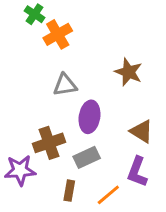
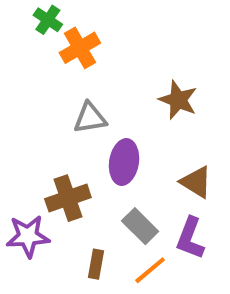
gray rectangle: (87, 157) -> (140, 226), moved, turned 70

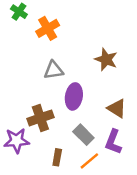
green cross: (48, 20) -> (19, 12), moved

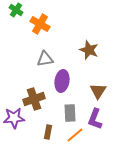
orange cross: (48, 28) -> (40, 24), turned -30
brown triangle: (117, 108) -> (98, 91), turned 30
gray rectangle: (83, 135) -> (70, 113), turned 42

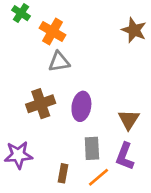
brown star: (89, 50) -> (134, 30), moved
gray triangle: (45, 59) -> (59, 62), moved
brown cross: (34, 99) -> (41, 104), moved

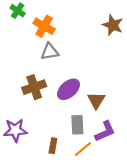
purple ellipse: (81, 106) -> (68, 89), turned 40
brown triangle: (129, 119) -> (96, 100), moved
purple L-shape: (125, 156) -> (105, 131), turned -135

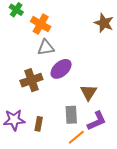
purple ellipse: (68, 89) -> (61, 69), moved
brown rectangle: (53, 146) -> (39, 124), moved

